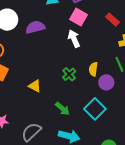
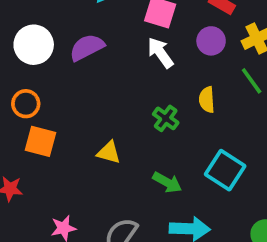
purple circle: (106, 82) -> (211, 41), moved

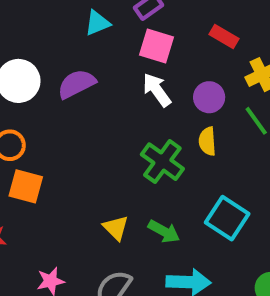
purple circle: (211, 41) -> (209, 97), moved
green cross: (166, 118) -> (162, 162), size x1.5
yellow triangle: (109, 152) -> (116, 228), moved, turned 30

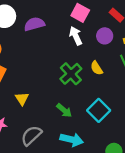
purple circle: (209, 97) -> (105, 36), moved
yellow semicircle: (207, 141) -> (97, 68), turned -40
yellow triangle: (116, 228) -> (22, 99), moved

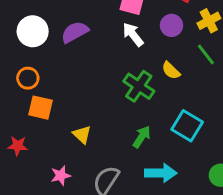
green arrow: (64, 110) -> (142, 137), turned -84

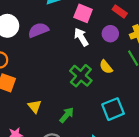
cyan square: (187, 126) -> (113, 109), turned 30
green arrow: (142, 137) -> (67, 115), moved

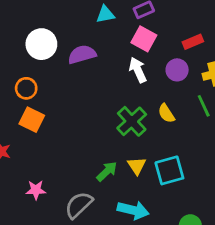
red rectangle: (120, 11) -> (193, 42), turned -64
yellow triangle: (35, 106) -> (137, 166), moved

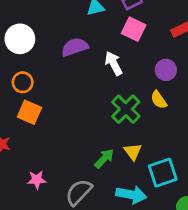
white circle: (41, 44) -> (20, 39), moved
white arrow: (138, 70) -> (114, 63), moved
purple circle: (177, 70) -> (166, 70), moved
cyan square: (169, 170) -> (163, 173), moved

